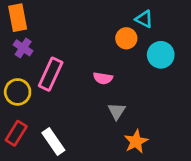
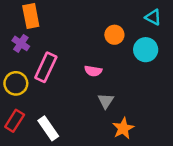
orange rectangle: (18, 18) -> (31, 16), moved
cyan triangle: (144, 19) -> (153, 17), moved

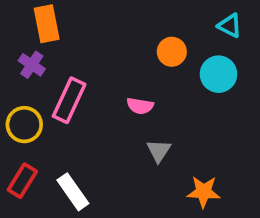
orange star: (123, 128) -> (204, 192), moved, turned 30

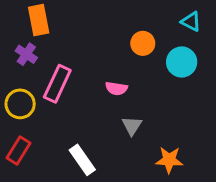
white rectangle: (73, 192) -> (82, 160), moved

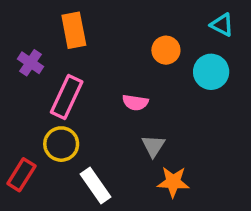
orange rectangle: (39, 20) -> (74, 30), moved
yellow circle: (20, 104) -> (61, 144), moved
orange star: (169, 160) -> (173, 182), moved

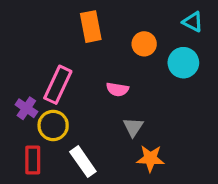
orange rectangle: (74, 30) -> (91, 27), moved
purple cross: (30, 63) -> (26, 108), moved
red rectangle: (21, 175) -> (33, 160), moved, turned -32

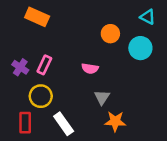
orange rectangle: (91, 27) -> (37, 17), moved, turned -55
pink rectangle: (58, 85) -> (44, 65), size x0.7
purple cross: (26, 108) -> (20, 67), moved

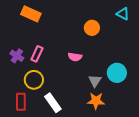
cyan circle: (140, 48) -> (117, 73), moved
gray triangle: (102, 97) -> (95, 81), moved

